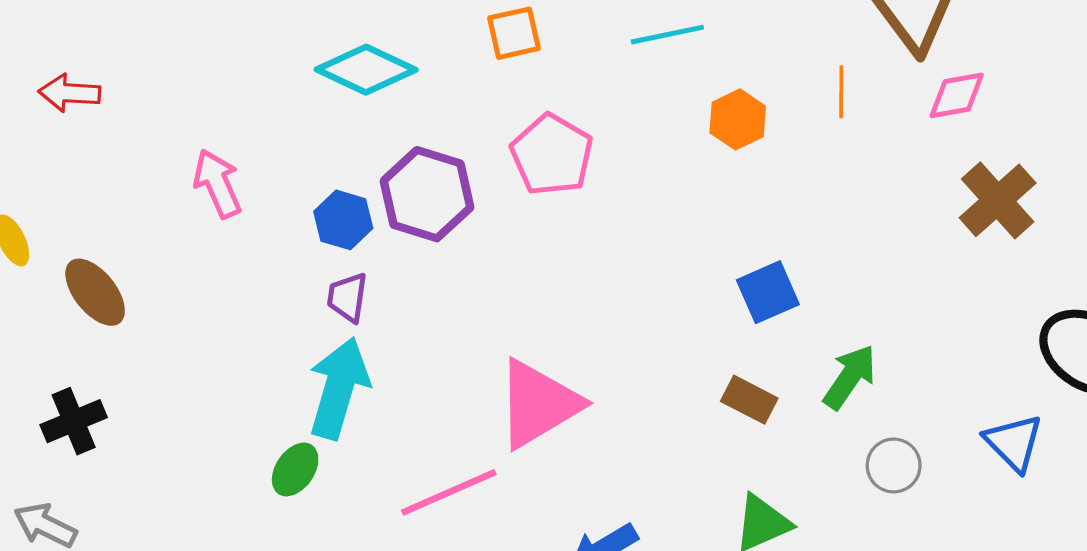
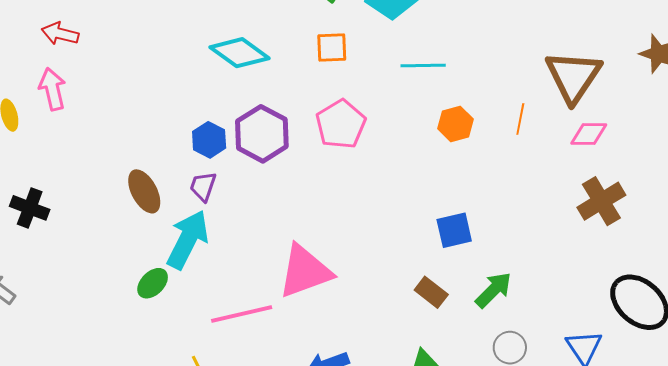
pink arrow: (217, 184) -> (52, 89), moved
brown ellipse: (95, 292) -> (144, 191), moved
black cross: (74, 421) -> (30, 208), moved, turned 33

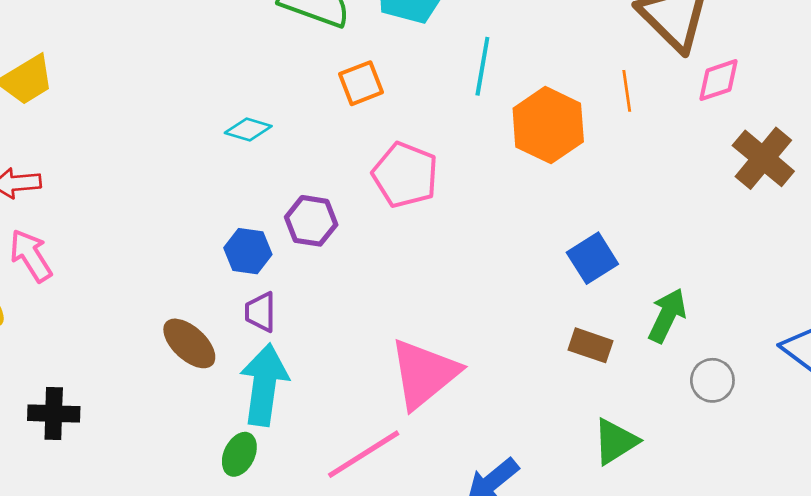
cyan diamond: (239, 53) -> (248, 130), size x0.6
cyan line: (423, 65) -> (482, 66), turned -60
orange hexagon: (455, 124) -> (548, 125), size x1.6
purple hexagon: (262, 134) -> (311, 221), size x0.7

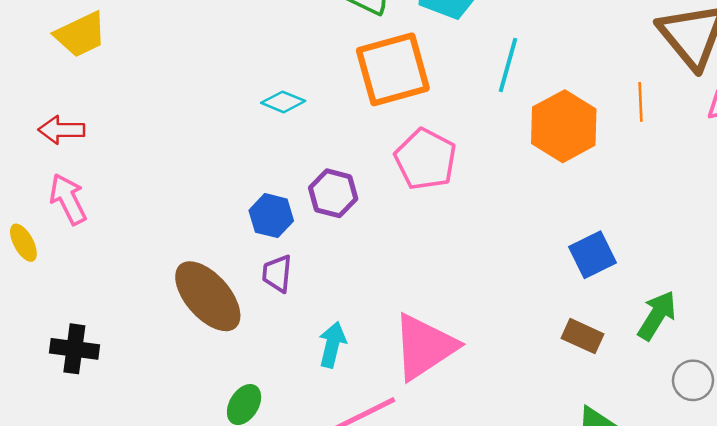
orange square: (361, 83) -> (393, 69), size x1.8
brown ellipse: (189, 343) -> (208, 296), size x1.4
cyan arrow: (264, 385) -> (332, 345), moved, size x0.6

